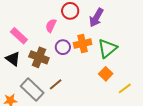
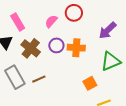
purple arrow: (96, 18) -> (108, 30), moved
green triangle: (107, 48) -> (111, 61), moved

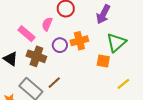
pink rectangle: (18, 22) -> (26, 34), moved
orange square: (90, 83) -> (103, 61), moved, turned -32

